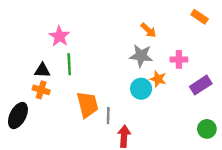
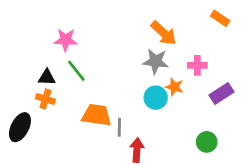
orange arrow: (148, 30) -> (164, 33), size x1.5
pink star: (59, 36) -> (66, 40), turned -30
green line: (69, 64) -> (76, 71), turned -35
orange trapezoid: (87, 105) -> (97, 115), turned -68
green circle: (207, 129) -> (207, 142), moved

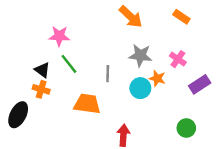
orange rectangle: (220, 18) -> (181, 17), moved
orange arrow: (164, 33) -> (131, 17), moved
pink cross: (197, 65) -> (178, 59), turned 35
black triangle: (47, 77) -> (42, 70), turned 35
gray line: (119, 127) -> (108, 74), moved

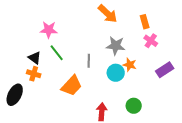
orange rectangle: (181, 17) -> (145, 22), moved, turned 40
pink cross: (178, 59) -> (151, 41), moved
orange trapezoid: (87, 104) -> (72, 86), turned 125
green circle: (186, 128) -> (134, 106), moved

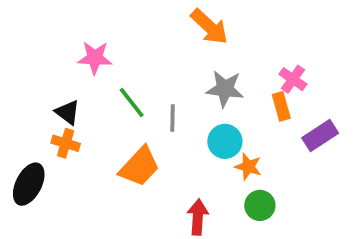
orange rectangle: (145, 22) -> (281, 106), moved
green line: (57, 53) -> (132, 102), moved
orange star: (130, 65) -> (248, 167), moved

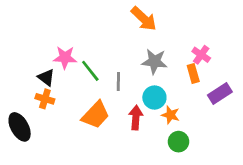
pink star: (95, 58) -> (65, 57), moved
black ellipse: (29, 184) -> (20, 127), turned -56
red arrow: (198, 217) -> (136, 118), moved

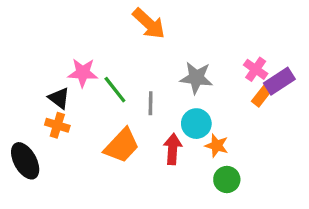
orange arrow: (144, 19) -> (149, 24), moved
orange rectangle: (193, 73) -> (262, 95), moved, turned 54
purple rectangle: (220, 94) -> (279, 81), moved

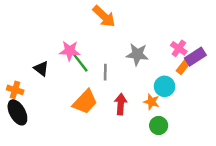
pink star: (83, 73) -> (70, 51), moved
cyan circle: (196, 124) -> (165, 86), moved
orange cross: (57, 125) -> (15, 90), moved

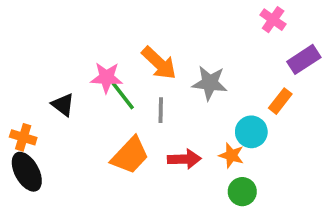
orange arrow: (104, 16) -> (159, 63), moved
pink cross: (179, 48) -> (273, 20), moved
purple rectangle: (195, 57) -> (304, 59), moved
red arrow: (121, 104) -> (184, 159), turned 84

